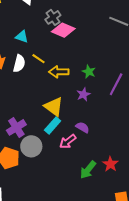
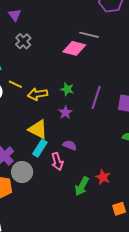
pink diamond: (63, 30) -> (74, 48), moved
pink arrow: (68, 142) -> (57, 162), turned -60

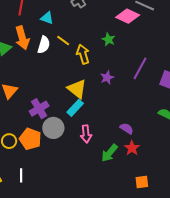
green star: (67, 89) -> (108, 39), moved
yellow arrow: (38, 94) -> (83, 54), turned 72
purple semicircle: (70, 145) -> (127, 128), moved
pink arrow: (57, 162) -> (86, 134), moved

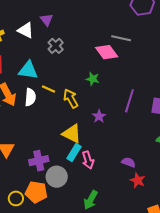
pink diamond: (128, 16) -> (107, 52), turned 40
cyan triangle: (47, 18) -> (28, 70), size x1.5
purple cross: (39, 109) -> (39, 161), turned 30
pink arrow: (86, 134) -> (88, 160), moved
green arrow: (109, 153) -> (91, 200), moved

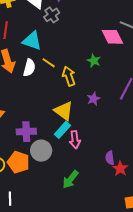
gray cross: (56, 46) -> (52, 15), moved
purple semicircle: (128, 162) -> (110, 158), moved, turned -128

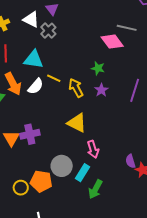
white semicircle: (29, 68) -> (36, 86), turned 36
purple star: (93, 99) -> (101, 90), moved
cyan rectangle: (62, 130) -> (82, 173), moved
purple cross: (26, 132) -> (30, 134), moved

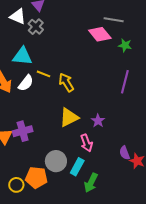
green star: (98, 68) -> (125, 45), moved
purple star: (101, 90) -> (98, 121), moved
yellow triangle: (77, 123) -> (69, 117), turned -50

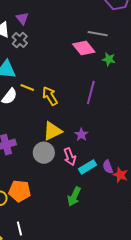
purple line: (125, 82) -> (91, 92), moved
gray circle: (56, 161) -> (44, 153), moved
cyan rectangle: (77, 167) -> (88, 167), moved, turned 30

